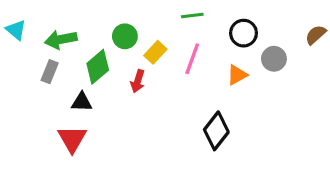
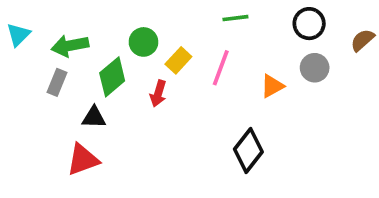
green line: (192, 15) -> (235, 18), moved
cyan triangle: (16, 30) -> (18, 35), turned 35
black circle: (244, 33) -> (309, 24), moved
red triangle: (72, 139) -> (83, 160), turned 40

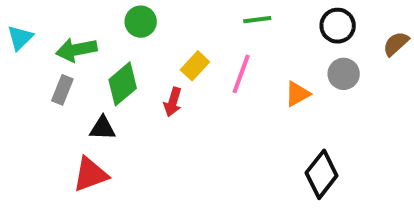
green circle: (143, 42) -> (141, 22), moved
black diamond: (248, 151) -> (322, 174), moved

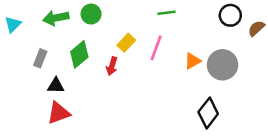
black circle: (338, 26) -> (230, 15), moved
green arrow: (76, 50) -> (56, 18), moved
gray circle: (344, 74) -> (223, 65), moved, size x1.5
black triangle: (102, 128) -> (56, 86), moved

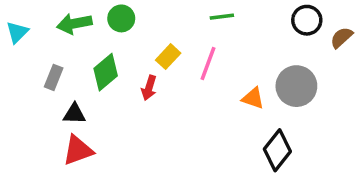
orange triangle: (193, 61) -> (253, 98), moved, turned 48

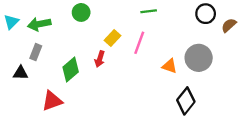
green arrow: (74, 24) -> (39, 24), moved
green diamond: (106, 72) -> (71, 69), moved
black triangle: (74, 114) -> (21, 73), moved

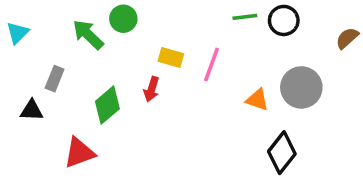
green line: (149, 11) -> (245, 17), moved
black circle: (206, 14) -> (284, 20), moved
green arrow: (39, 24) -> (88, 35), moved, turned 55
yellow rectangle: (113, 38) -> (171, 57), turned 63

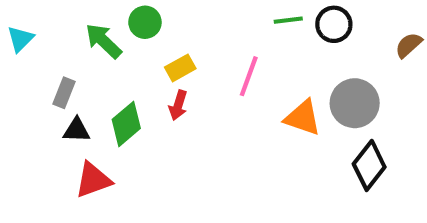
yellow rectangle: (171, 57) -> (180, 68), moved, turned -45
orange triangle: (257, 100) -> (303, 118), size x1.4
black triangle: (32, 110) -> (76, 130), moved
black diamond: (282, 153) -> (369, 165), moved

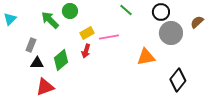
green line: (288, 20) -> (126, 10), moved, turned 48
pink line: (249, 76) -> (109, 37), moved, turned 60
gray circle: (355, 103) -> (171, 33), moved
orange triangle: (303, 118) -> (146, 57), turned -30

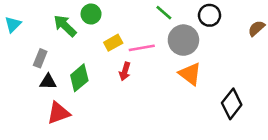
gray circle: (171, 33) -> (183, 40), moved
red arrow: (86, 51) -> (125, 71), moved
orange triangle: (146, 57) -> (190, 74), turned 48

